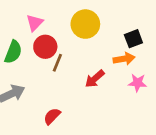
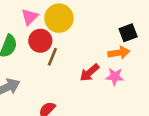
yellow circle: (85, 24) -> (59, 18), moved
pink star: (137, 83) -> (115, 77), moved

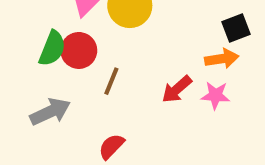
red circle: (40, 41) -> (79, 50), moved
brown line: (52, 57) -> (111, 81), moved

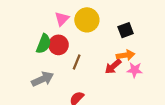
black square: (236, 28) -> (126, 30), moved
orange arrow: (222, 59) -> (126, 55), moved

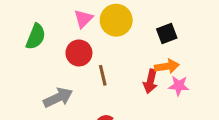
green semicircle: (44, 44) -> (36, 37), moved
brown line: (77, 62) -> (103, 75), turned -35
red arrow: (113, 67) -> (150, 81), turned -36

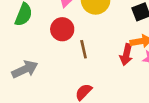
gray arrow: (58, 98) -> (25, 69), moved

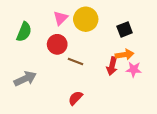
brown line: (84, 49) -> (75, 61), turned -56

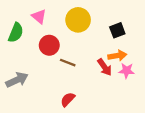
pink triangle: (61, 18) -> (39, 16), moved, turned -35
red arrow: (112, 66) -> (105, 67), turned -48

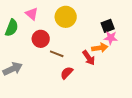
black square: (117, 30) -> (108, 26), moved
pink star: (126, 71) -> (111, 38), moved
red semicircle: (68, 99) -> (67, 73), moved

